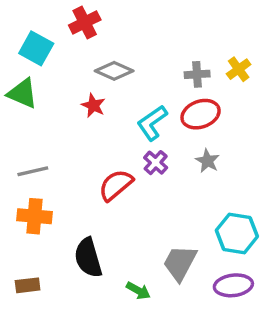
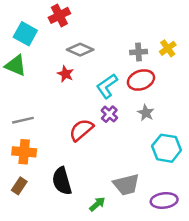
cyan hexagon: (237, 233) -> (167, 148), moved
gray trapezoid: (180, 263) -> (126, 185), turned -132
brown rectangle: (28, 285) -> (19, 186), moved, turned -49
green arrow: (138, 291) -> (97, 204), turned -70

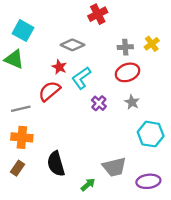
red cross: (59, 15) -> (98, 14), moved
cyan L-shape: (107, 86) -> (81, 78), moved
red semicircle: (81, 130) -> (49, 91), moved

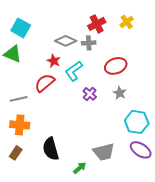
red cross: (98, 14) -> (97, 24), moved
yellow cross: (152, 44) -> (127, 22), moved
gray cross: (125, 47) -> (89, 43), moved
purple ellipse: (148, 181) -> (141, 150), moved, turned 40

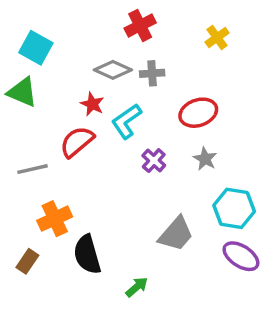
red cross: (97, 24) -> (140, 25), moved
orange cross: (20, 125) -> (55, 219), moved, turned -30
gray trapezoid: (104, 152) -> (176, 234), moved, turned -35

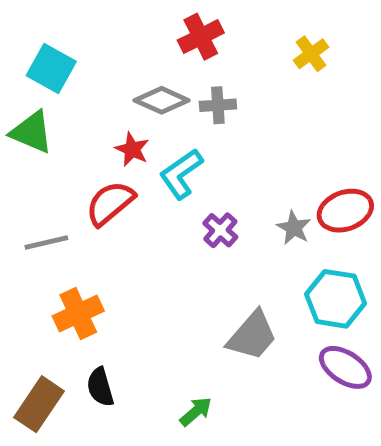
red ellipse: (198, 113) -> (345, 211), moved
black semicircle: (87, 255) -> (100, 387), moved, size x0.7
brown rectangle: (27, 261) -> (39, 404), moved, size x1.5

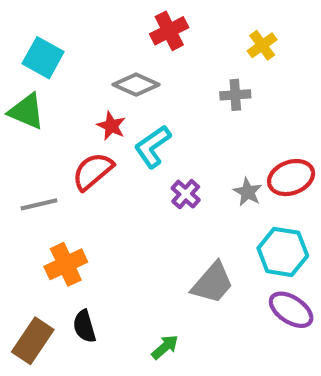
gray cross: (218, 105) -> (235, 95), moved

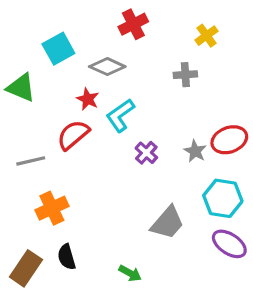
cyan square: (43, 58) -> (58, 49), moved, turned 32
green arrow: (165, 347) -> (130, 273), turned 70

